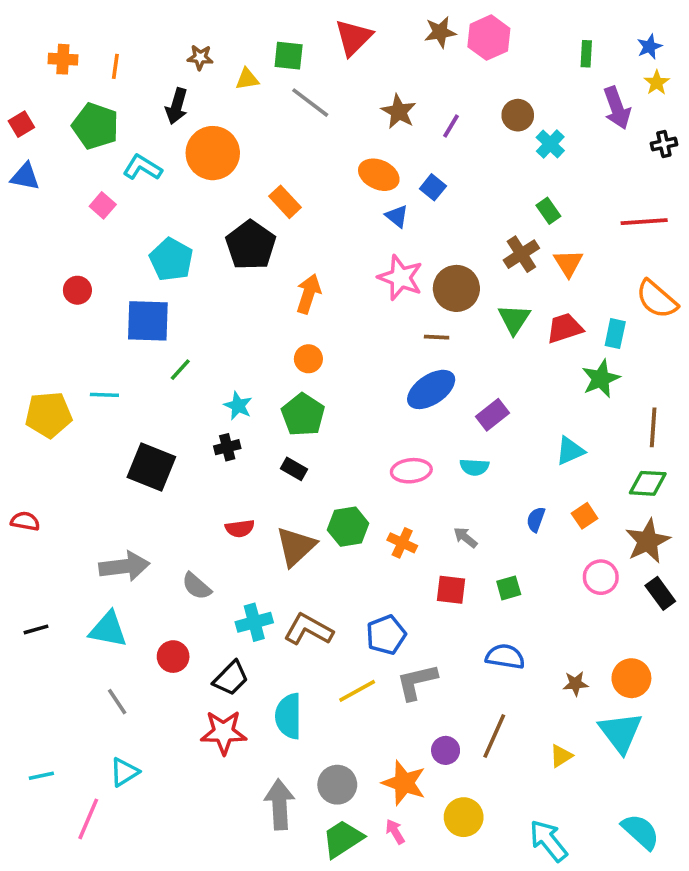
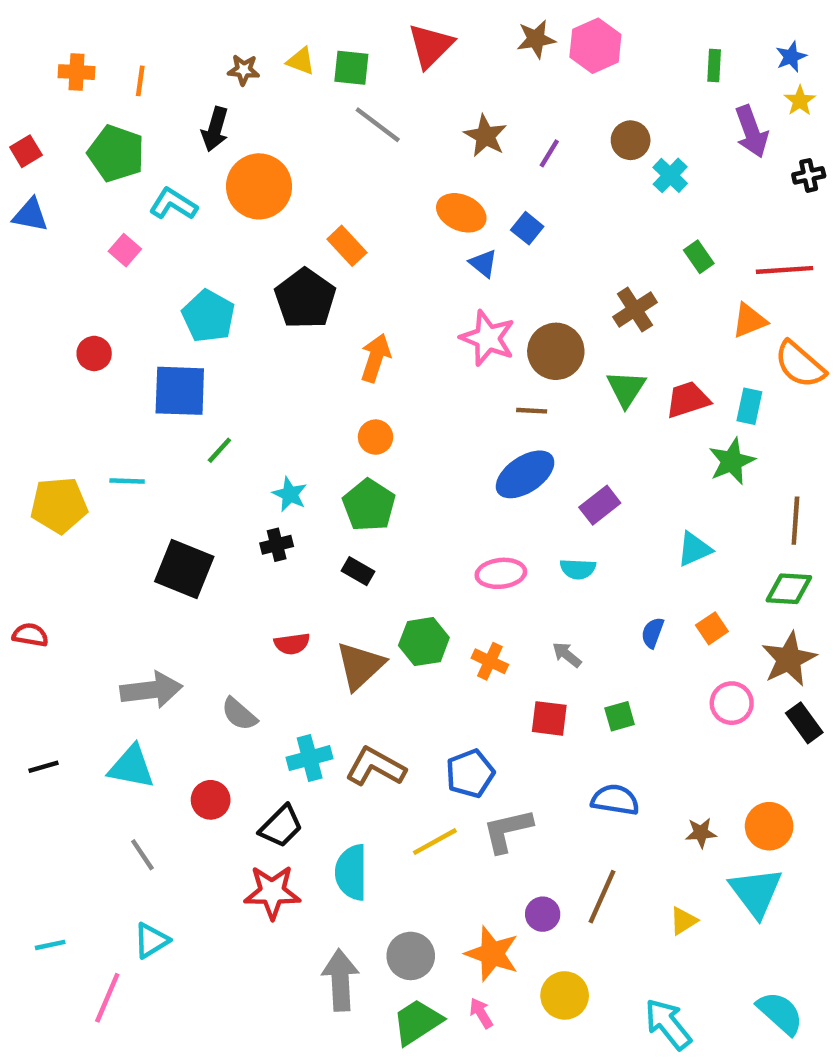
yellow triangle: (247, 79) -> (301, 61), moved, turned 30
green rectangle: (548, 211) -> (699, 257), moved
orange triangle: (568, 263) -> (749, 321), moved, turned 40

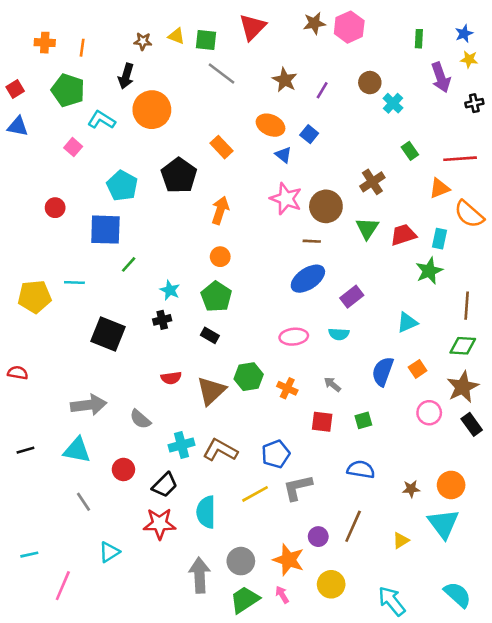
yellow star: (800, 101) -> (469, 59), turned -30
orange rectangle: (347, 246) -> (221, 147), moved
blue semicircle: (653, 633) -> (383, 371), size x1.6
cyan triangle: (151, 941) -> (109, 552), moved

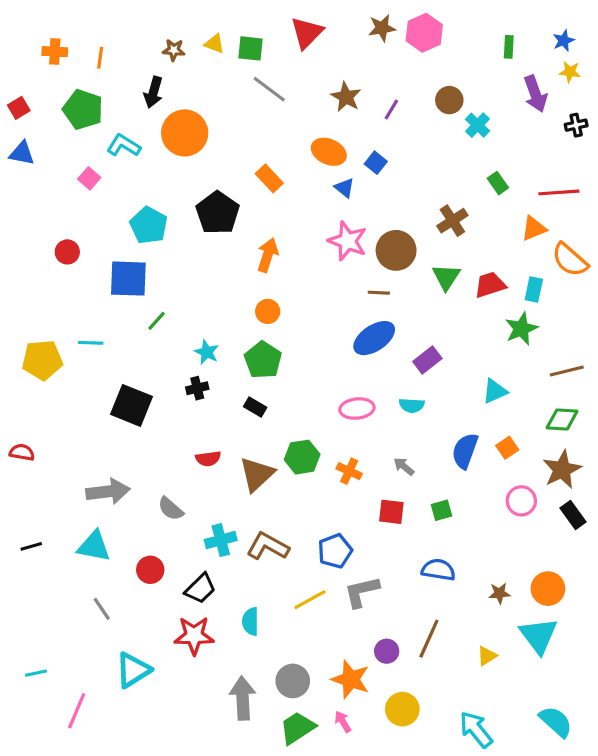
brown line: (467, 306) -> (567, 371), turned 72
cyan semicircle: (206, 512) -> (250, 621), size x0.7
cyan triangle: (109, 552) -> (133, 670), size x1.4

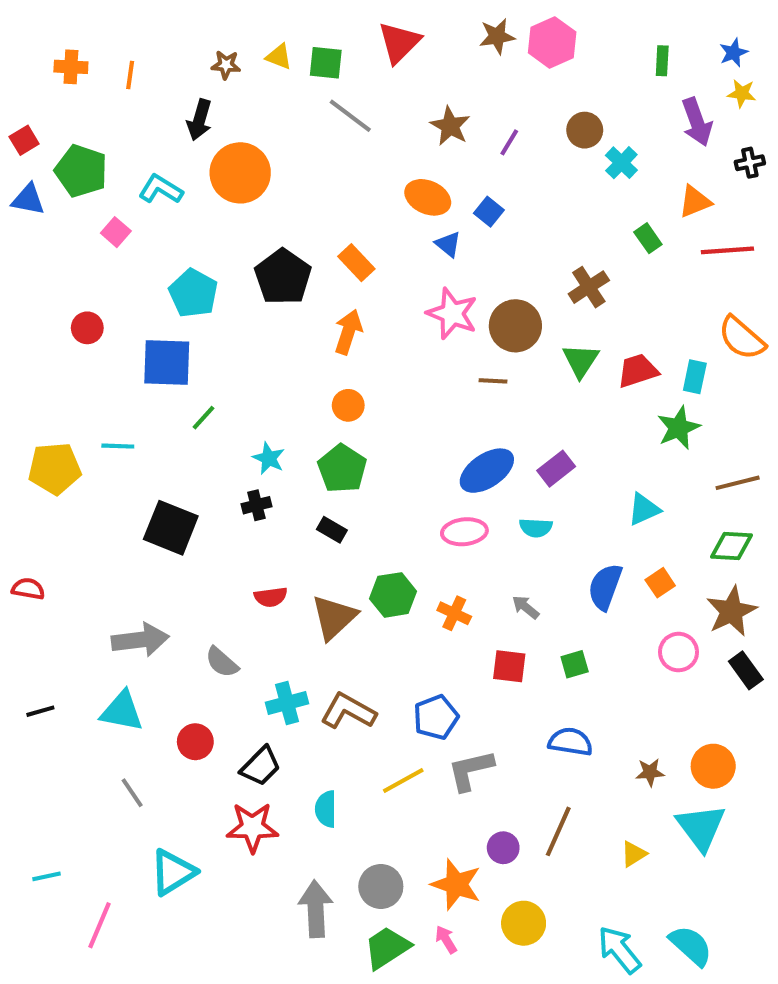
green pentagon: (83, 109) -> (81, 171), moved
orange rectangle: (269, 178) -> (356, 263), moved
orange triangle: (534, 228) -> (695, 201), moved
blue ellipse: (374, 338) -> (487, 471), moved
cyan semicircle: (556, 722) -> (691, 946), moved

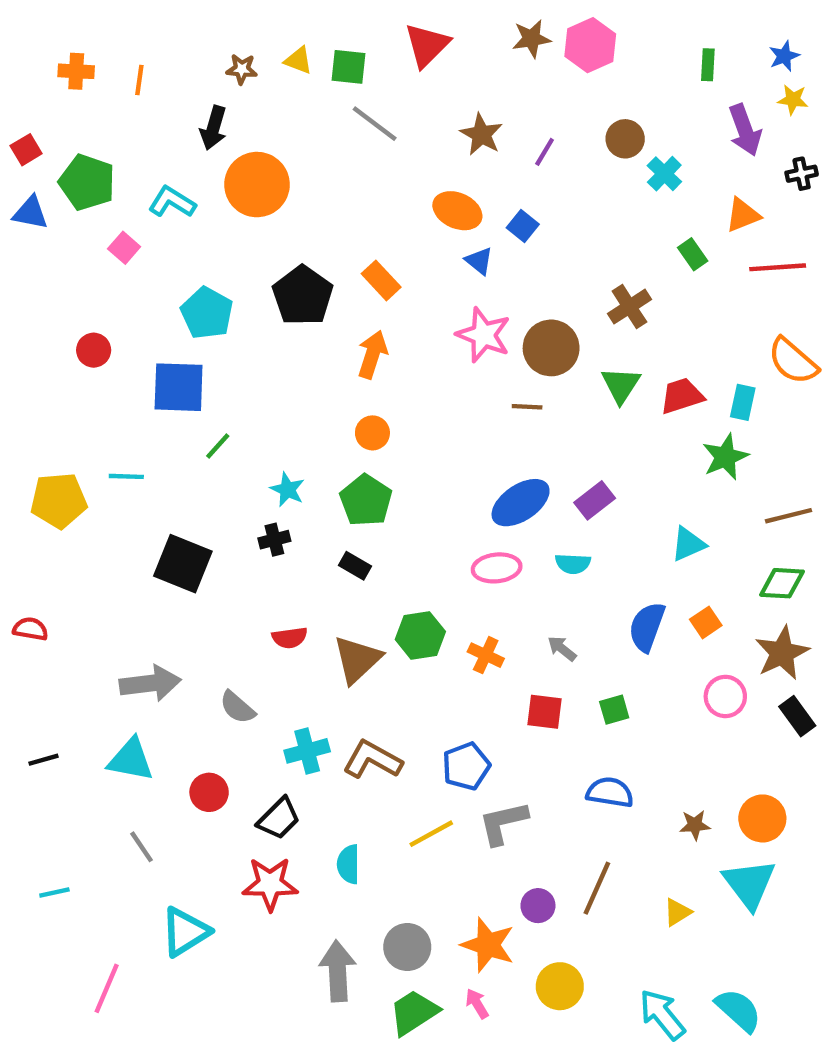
cyan line: (46, 876) -> (54, 893), moved

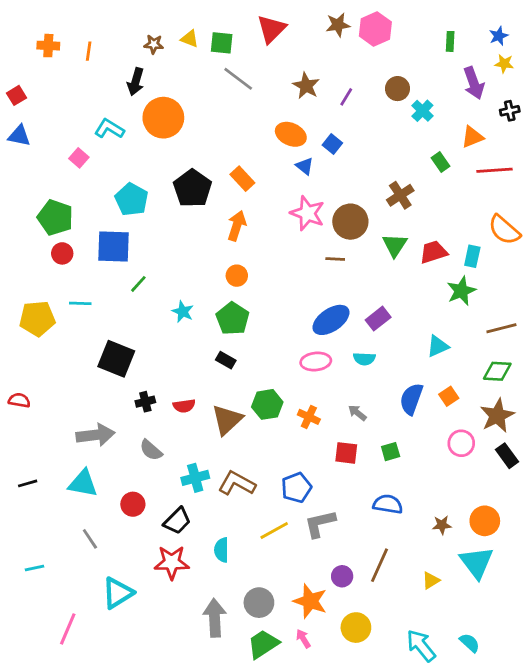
green pentagon: (87, 182) -> (55, 217), moved
red circle: (94, 350) -> (62, 253), moved
black cross: (274, 540) -> (145, 402), moved
cyan semicircle: (738, 1010) -> (470, 643), size x0.7

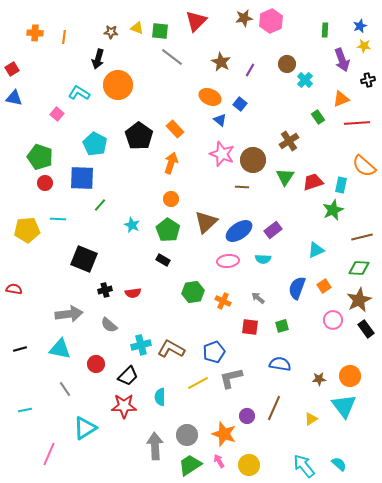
brown triangle: (227, 420) -> (206, 222), moved
yellow circle: (356, 628) -> (249, 465), moved

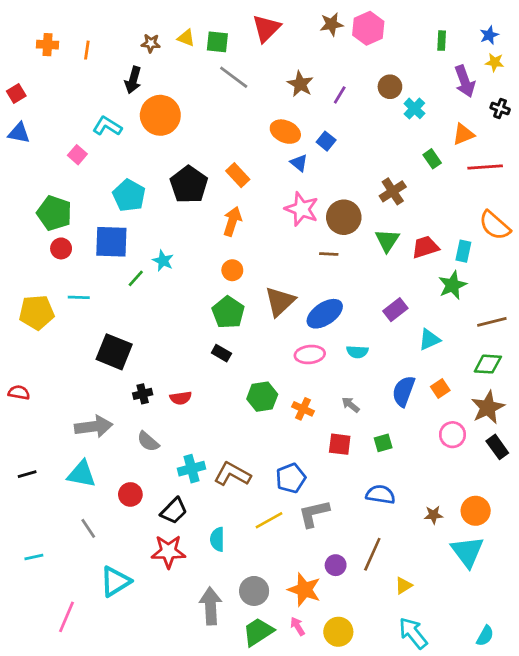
black cross: (368, 80) -> (500, 108), turned 32
cyan star: (132, 225) -> (163, 261), moved
purple rectangle: (273, 230) -> (395, 310), moved
yellow triangle: (311, 419) -> (404, 586), moved
cyan semicircle: (339, 464) -> (485, 636), moved, turned 77

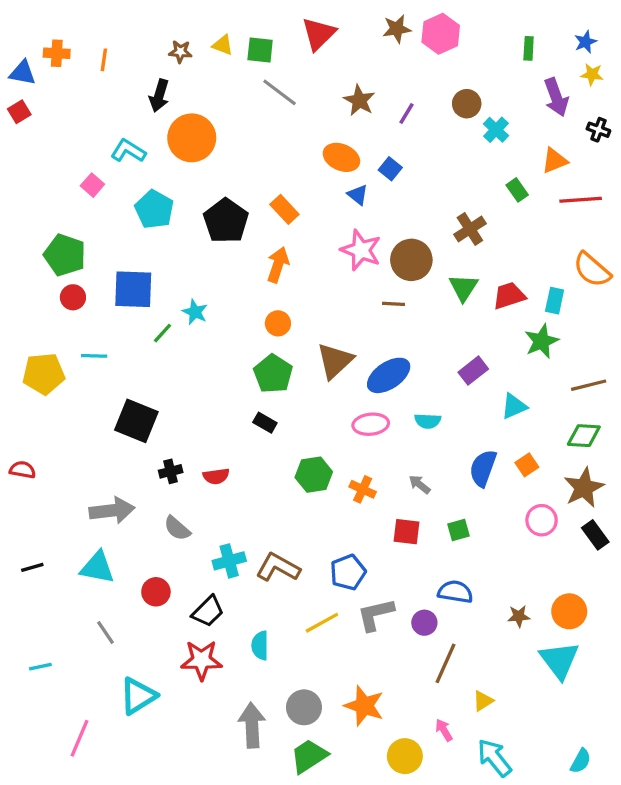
blue triangle: (19, 133) -> (23, 73), moved
cyan pentagon: (129, 195) -> (154, 209), moved
purple circle: (336, 565) -> (424, 623), moved
pink arrow: (298, 626) -> (444, 730), moved

